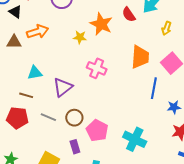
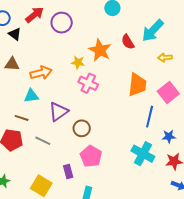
yellow arrow: (167, 28) -> (165, 57), turned 64
orange arrow: (38, 32) -> (41, 73), moved
pink cross: (97, 68) -> (88, 83), moved
brown circle: (74, 118) -> (82, 128), moved
cyan cross: (135, 139) -> (143, 154), moved

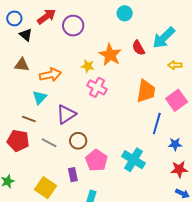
cyan triangle: (31, 96) -> (40, 97), turned -42
brown circle: (82, 128) -> (78, 141), moved
cyan cross: (143, 154) -> (134, 160), moved

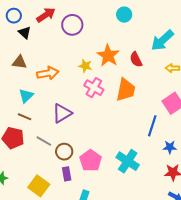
red semicircle: (138, 48) -> (136, 59), moved
orange trapezoid: (146, 91) -> (126, 90), moved
cyan triangle: (40, 97) -> (26, 96), moved
brown circle: (78, 141) -> (64, 152), moved

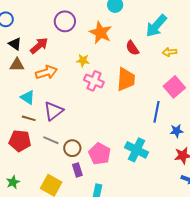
red arrow: (46, 15) -> (39, 46), moved
black triangle: (25, 32) -> (15, 44), moved
orange star: (108, 55) -> (100, 33), moved
cyan triangle: (26, 96) -> (28, 97), turned -35
purple triangle: (62, 113) -> (53, 111), moved

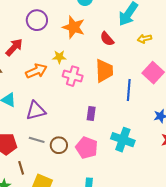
orange arrow: (46, 72) -> (36, 71), moved
purple triangle: (53, 111) -> (36, 111), turned 30
blue line: (157, 112) -> (129, 90), moved
brown line: (29, 118) -> (21, 168), moved, turned 64
purple rectangle: (77, 170) -> (91, 113), moved, turned 32

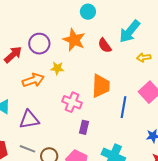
purple circle: (37, 20) -> (39, 44), moved
red semicircle: (107, 39) -> (105, 45), moved
pink cross: (73, 76) -> (72, 102), moved

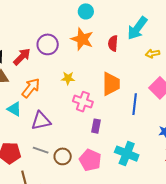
cyan circle: (88, 12) -> (86, 11), moved
red semicircle: (105, 45) -> (113, 43), turned 42
yellow star: (57, 68) -> (68, 78), moved
orange arrow: (33, 80) -> (31, 88), moved, turned -30

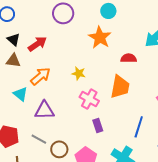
red semicircle: (113, 43) -> (129, 58), moved, turned 77
purple circle: (48, 44) -> (63, 13), moved
blue line: (135, 104) -> (139, 127), moved
purple rectangle: (96, 126) -> (98, 126), turned -40

